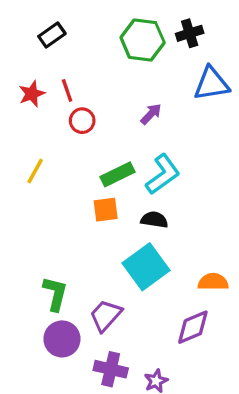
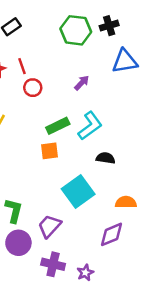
black semicircle: (154, 220) -> (106, 158), moved

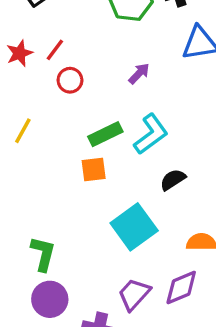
red line: (22, 66) -> (55, 50), turned 56
black semicircle: (106, 158) -> (173, 180), turned -42
purple trapezoid: (49, 226) -> (134, 294), moved

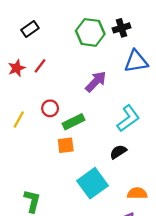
purple arrow: (139, 73) -> (96, 82), size x1.5
red circle: (70, 80) -> (50, 108), moved
cyan L-shape: (151, 134) -> (128, 118), moved

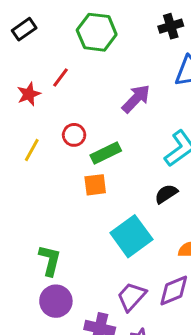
black rectangle: (30, 29) -> (24, 29), moved
green hexagon: (90, 32) -> (97, 32), moved
red star: (17, 68) -> (29, 94), moved

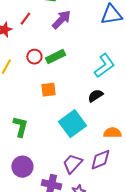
purple arrow: (136, 99) -> (61, 20), moved
green rectangle: (106, 153) -> (55, 57), moved
green L-shape: (50, 260) -> (20, 127), moved

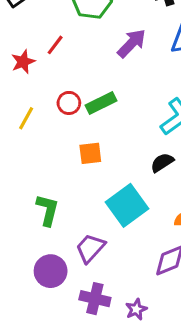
purple arrow: (61, 20) -> (132, 43), moved
purple trapezoid: (72, 164) -> (90, 248), moved

